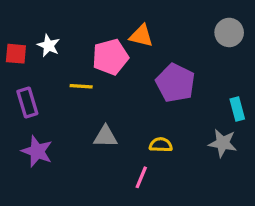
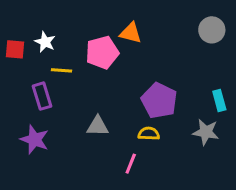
purple pentagon: (175, 83) -> (159, 101), moved
yellow line: (81, 86) -> (62, 70), moved
purple rectangle: (27, 102) -> (42, 96), moved

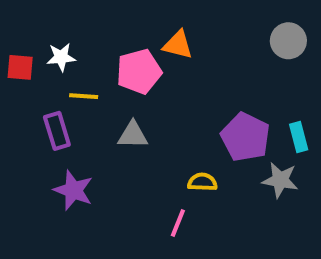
white star: (45, 42) -> (61, 57), turned -30
purple pentagon: (159, 101) -> (245, 137), moved
gray triangle: (98, 126) -> (133, 135), moved
purple star: (35, 140) -> (73, 190), moved

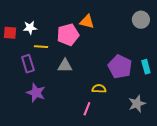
gray star: (280, 180) -> (137, 104), moved, turned -30

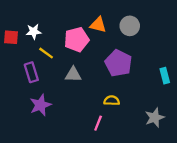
gray circle: (141, 20) -> (130, 26), moved
yellow line: (41, 47) -> (46, 53), turned 32
purple pentagon: (120, 67) -> (118, 63), moved
purple star: (36, 93) -> (40, 105), turned 30

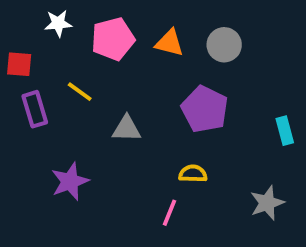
white star: (34, 32) -> (58, 23), moved
pink pentagon: (77, 39) -> (113, 39), moved
purple rectangle: (31, 72) -> (35, 109), moved

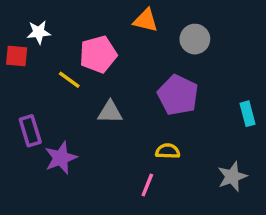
white star: (58, 23) -> (39, 32), moved
pink pentagon: (113, 39) -> (98, 54), moved
orange triangle: (169, 43) -> (146, 20), moved
purple rectangle: (35, 109) -> (30, 131), moved

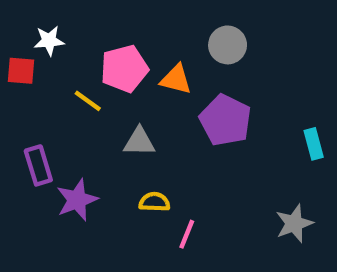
orange triangle: (146, 20) -> (176, 79), moved
gray circle: (195, 39) -> (228, 45), moved
yellow semicircle: (168, 151) -> (154, 202), moved

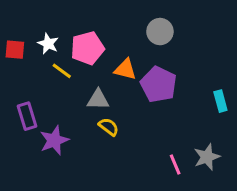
white star: (49, 41) -> (48, 44), moved, turned 30
orange triangle: (176, 79) -> (125, 69), moved
yellow semicircle: (154, 202) -> (109, 127), moved, turned 35
pink line: (187, 234) -> (175, 165), moved, turned -45

